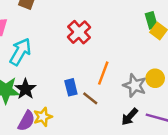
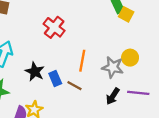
black star: (25, 89) -> (35, 72), moved

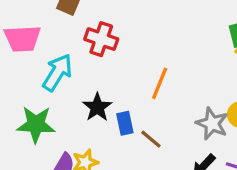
red cross: (54, 27) -> (101, 39), moved, turned -30
orange line: (82, 61) -> (160, 83), moved

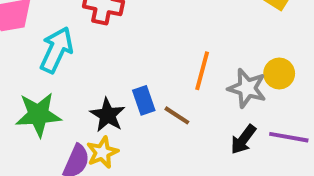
orange line: (160, 83) -> (202, 71), moved
black star: (97, 107) -> (108, 115), moved

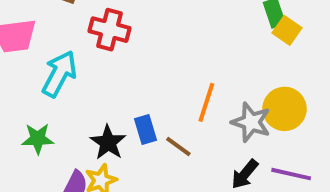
yellow circle: (279, 73) -> (285, 109), size x1.4
green star: (38, 115) -> (38, 139), size x0.7

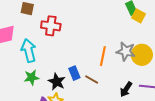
cyan arrow: (59, 74) -> (29, 51), turned -35
gray star: (251, 122) -> (126, 51), moved
green star: (38, 139) -> (32, 77), moved

